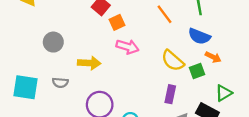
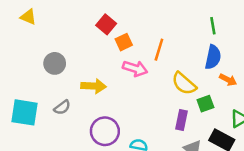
orange line: (165, 14) -> (159, 50), moved, turned 54
blue semicircle: (199, 36) -> (213, 57), turned -100
green square: (197, 71) -> (205, 104), moved
gray semicircle: (60, 83) -> (62, 107), turned -42

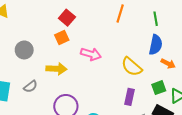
orange square: (124, 42) -> (62, 37), moved
orange line: (159, 50) -> (120, 13), moved
green square: (205, 104) -> (159, 88), moved

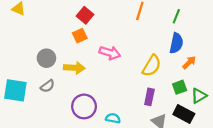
green line: (156, 19) -> (176, 16), turned 32
gray circle: (24, 50) -> (46, 58), moved
orange arrow: (168, 64) -> (189, 62), turned -72
yellow semicircle: (132, 67) -> (152, 66), turned -100

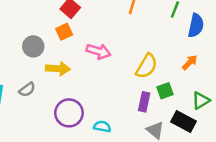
blue semicircle: (176, 43) -> (196, 25), moved
gray circle: (46, 58) -> (33, 46), moved
green square: (180, 87) -> (165, 91), moved

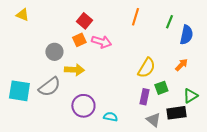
pink arrow: (99, 51) -> (101, 42), moved
gray semicircle: (27, 90) -> (49, 87), size x1.6
black rectangle: (184, 122) -> (176, 113), turned -36

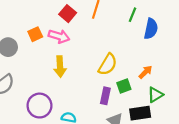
red square: (84, 21) -> (68, 14), moved
orange arrow: (181, 65) -> (145, 72), moved
yellow arrow: (74, 70) -> (60, 67), moved, turned 84

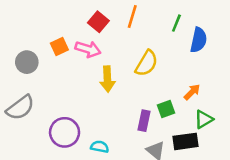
yellow semicircle: (108, 64) -> (147, 63), moved
yellow arrow: (60, 67) -> (107, 79), moved

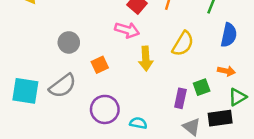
blue semicircle: (199, 40) -> (229, 35), moved
orange square: (59, 46) -> (100, 65), moved
orange arrow: (192, 92) -> (226, 71), turned 56

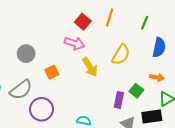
yellow arrow: (146, 59) -> (90, 67), turned -30
green square: (202, 87) -> (136, 91), turned -32
purple circle: (105, 109) -> (42, 109), moved

